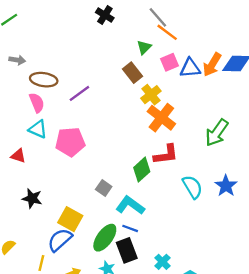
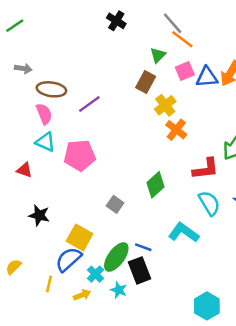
brown rectangle: (132, 73) -> (146, 82), turned 66
orange cross: (161, 118) -> (176, 130), size x0.7
red L-shape: (166, 155) -> (206, 169), moved
cyan L-shape: (130, 205) -> (184, 233), moved
cyan cross: (162, 262) -> (95, 274), moved

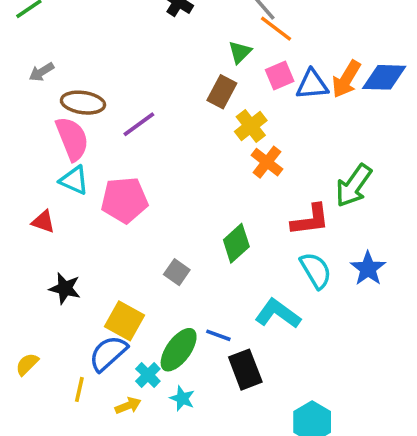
gray arrow: (23, 69) -> (41, 72), turned 140
pink semicircle: (44, 114) -> (72, 139), size x1.4
black rectangle: (140, 270) -> (245, 370), moved

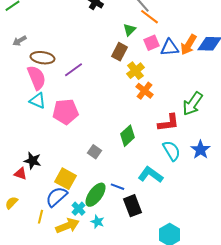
red triangle: (43, 222) -> (20, 174), moved
yellow arrow: (128, 406) -> (68, 226), size x1.6

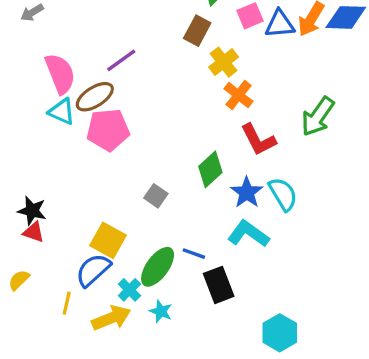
brown ellipse: (42, 58) -> (95, 97), moved, turned -40
red L-shape: (168, 123) -> (258, 140), moved, turned 70
blue star: (200, 150) -> (247, 192), moved
black star: (32, 161) -> (32, 211), moved

